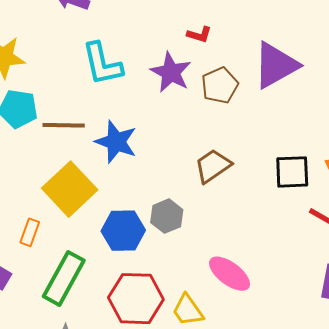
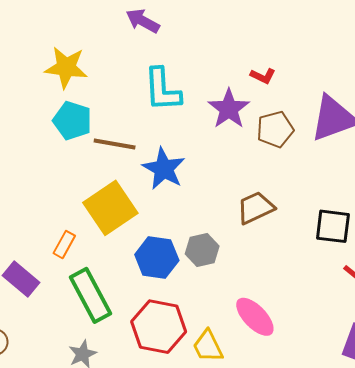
green rectangle: (64, 278) -> (91, 295), turned -66

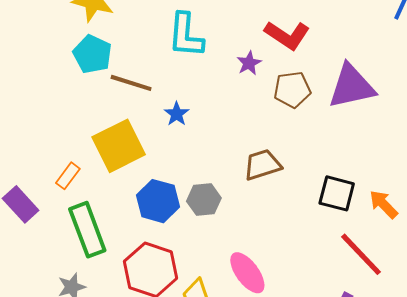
red L-shape: (263, 76) -> (287, 35), size x1.8
purple star: (229, 109) -> (249, 63), size x0.6
blue star: (164, 169) -> (177, 114), size x0.6

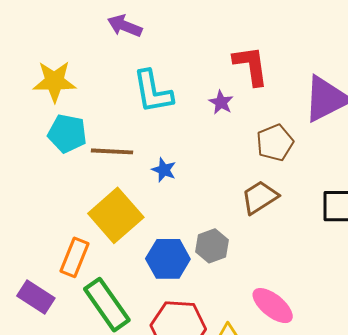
red L-shape: (287, 35) -> (251, 66), turned -117
brown pentagon: (292, 90) -> (275, 143), moved
orange rectangle: (68, 176) -> (74, 257), size x1.4

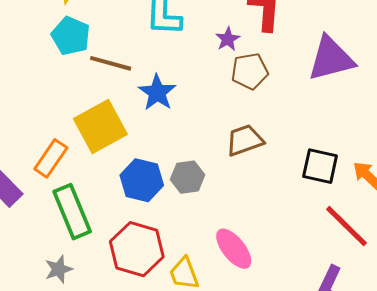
brown pentagon: (275, 143) -> (250, 71), moved
blue star: (164, 170) -> (157, 93), size x1.5

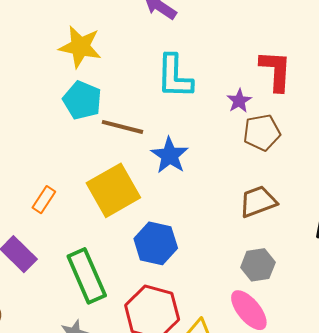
orange rectangle: (51, 158) -> (44, 200), moved, size x0.7
gray hexagon: (188, 177) -> (258, 265), moved

